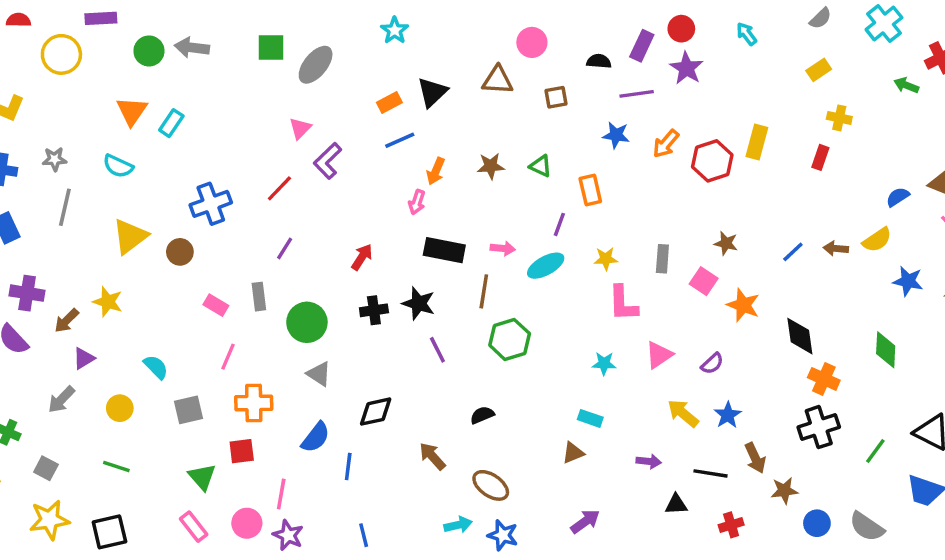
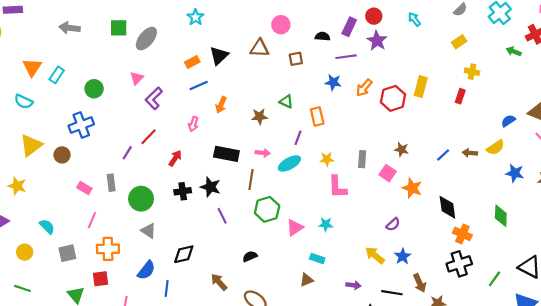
green circle: (149, 51) -> (94, 89), moved
brown star: (491, 166) -> (260, 116), moved
red line: (279, 188) -> (148, 137), moved
pink arrow: (417, 202) -> (193, 124), moved
pink triangle: (659, 355) -> (295, 228), moved

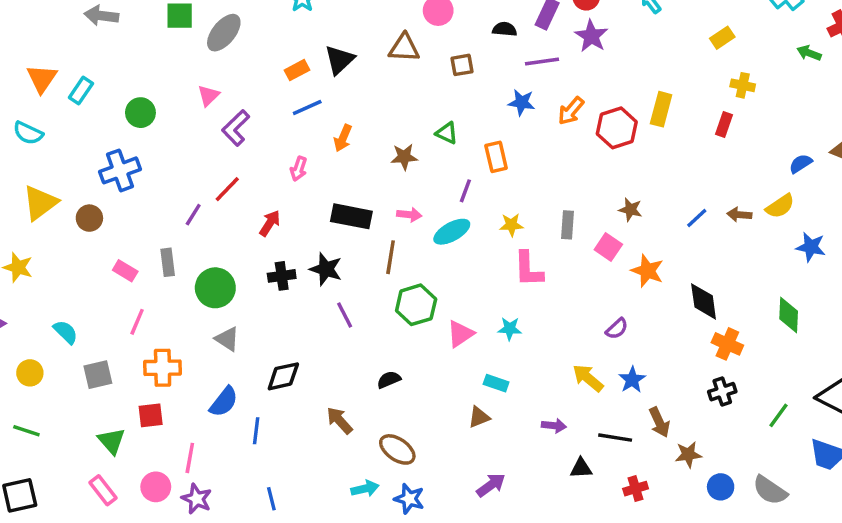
black cross: (459, 264) -> (722, 392), size x0.7

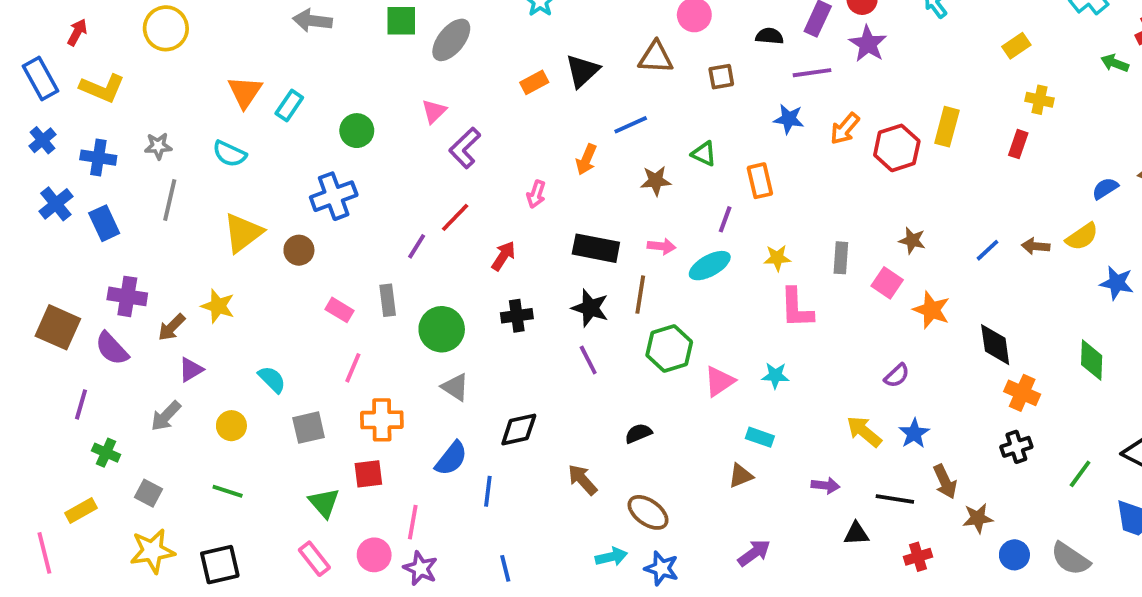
blue line: (307, 107) -> (631, 125), moved
black star: (326, 269) -> (590, 308), moved

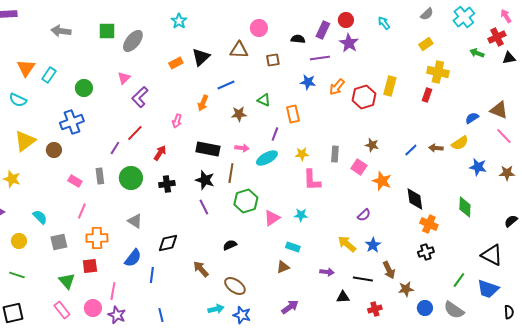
yellow cross: (1040, 100) -> (438, 72), size x1.5
green circle: (442, 329) -> (131, 178), moved
green line: (1080, 474) -> (459, 280), moved

